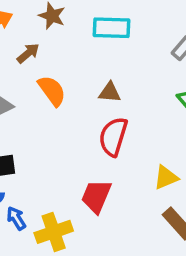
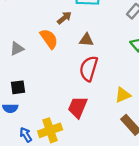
brown arrow: (28, 53) -> (64, 18), moved
blue arrow: (16, 218) -> (26, 135), moved

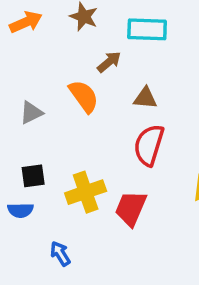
yellow cross: (50, 130) -> (86, 192), moved
blue arrow: (26, 135) -> (60, 254), moved

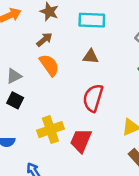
brown arrow: (109, 62) -> (44, 40), moved
brown triangle: (145, 98) -> (91, 57), moved
black square: (33, 176) -> (15, 100), moved, turned 35

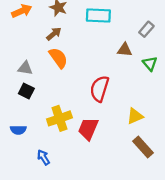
brown triangle: (91, 57) -> (125, 50), moved
gray triangle: (14, 76) -> (25, 68), turned 35

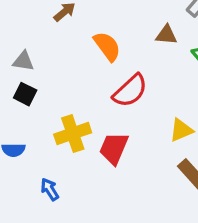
orange semicircle: (58, 58) -> (107, 46), moved
red semicircle: (100, 89) -> (130, 91), turned -150

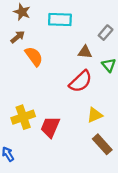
orange semicircle: (107, 46) -> (34, 56), moved
red semicircle: (130, 91) -> (81, 81), moved

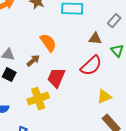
brown arrow: (18, 37) -> (33, 61), moved
red trapezoid: (50, 127) -> (56, 78), moved

